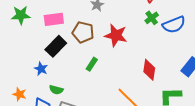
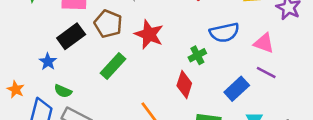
green cross: (152, 18) -> (197, 55), moved
green rectangle: (92, 64) -> (113, 66), size x1.5

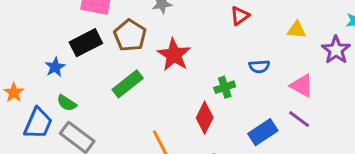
blue semicircle: (224, 32) -> (259, 66), size x0.6

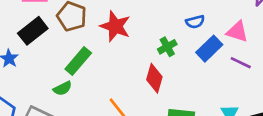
green semicircle: (67, 103) -> (63, 88), moved, turned -48
blue rectangle: (263, 132) -> (209, 49), moved

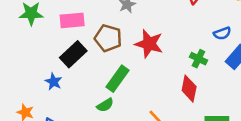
green cross: (167, 47) -> (198, 59), turned -30

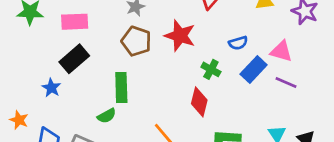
brown pentagon: (108, 38) -> (136, 41), moved
red star: (149, 44) -> (180, 36), moved
green rectangle: (117, 79) -> (121, 87), turned -40

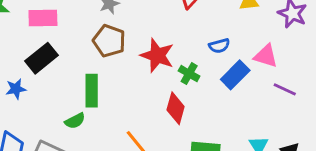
red star: (180, 36) -> (157, 55), moved
purple line: (286, 83) -> (285, 89), moved
blue star: (51, 88) -> (16, 89), turned 30

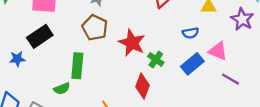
blue semicircle: (219, 46) -> (190, 33), moved

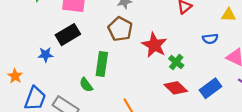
blue rectangle: (192, 64) -> (210, 88), moved
red diamond: (142, 86) -> (176, 88), moved, turned -70
green semicircle: (62, 89) -> (86, 85), turned 72

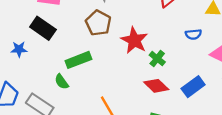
black rectangle: (68, 35) -> (43, 28), turned 65
green rectangle: (102, 64) -> (78, 60), turned 60

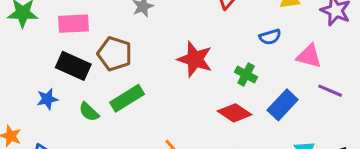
brown pentagon: (98, 23) -> (115, 54), moved
green cross: (157, 59) -> (246, 75), moved
green semicircle: (62, 82) -> (89, 112), moved

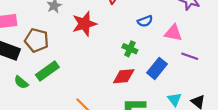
red star: (195, 59) -> (84, 24), moved, turned -30
red diamond: (235, 113) -> (124, 76), turned -35

